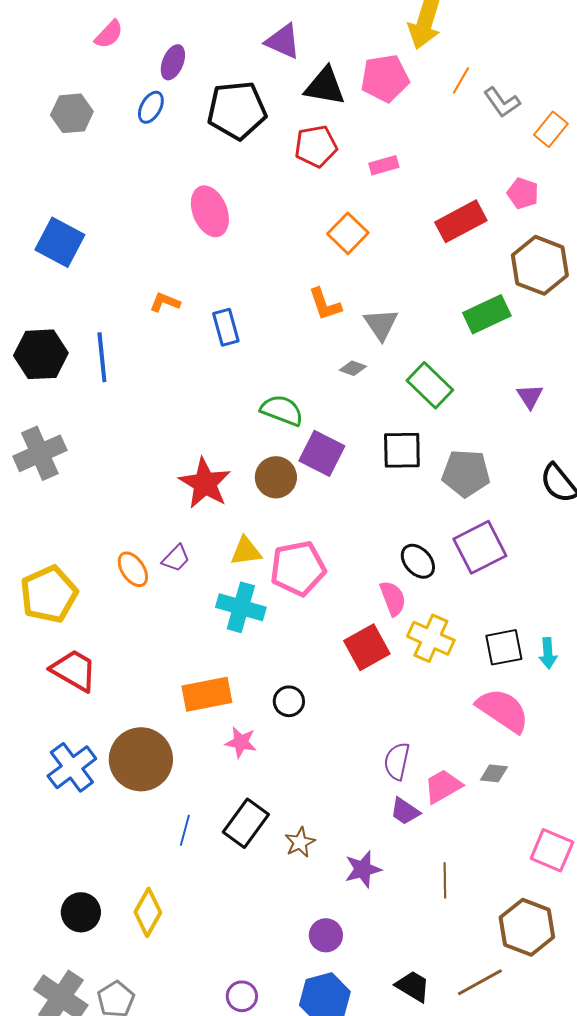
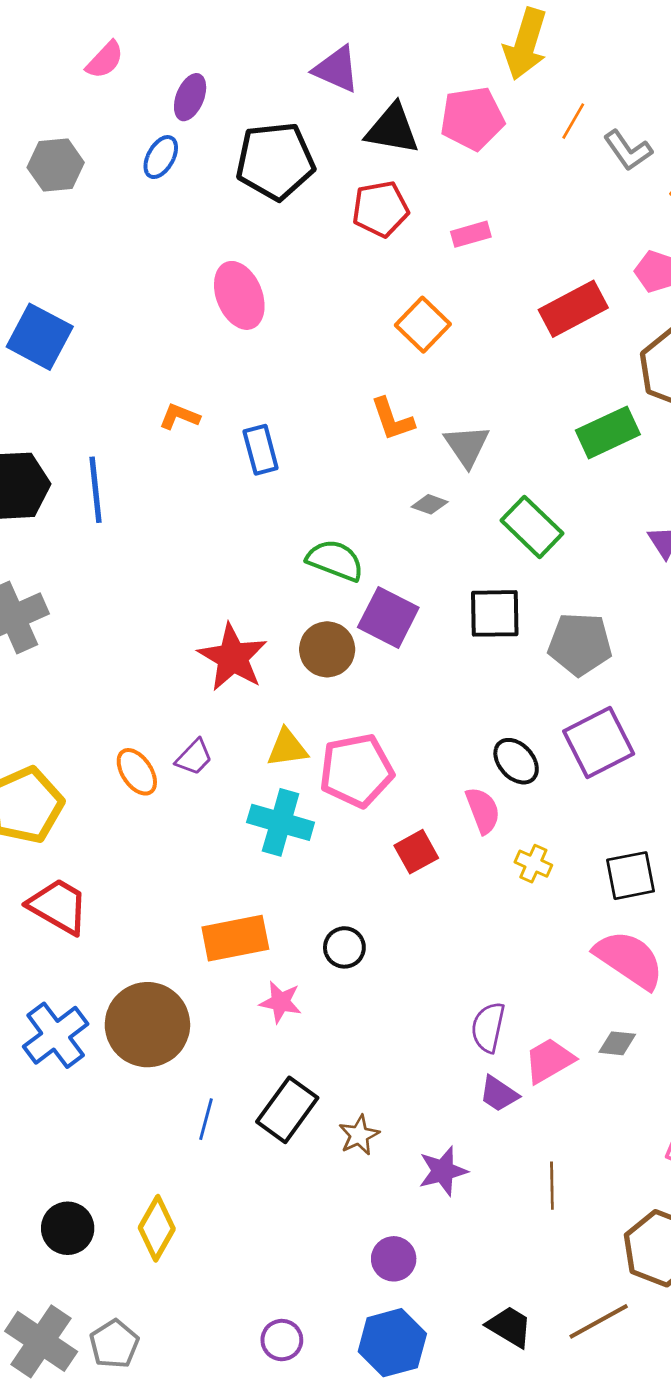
yellow cross: (431, 638) -> (533, 864), size x0.6
red square: (367, 647) -> (416, 852), moved, size x0.7

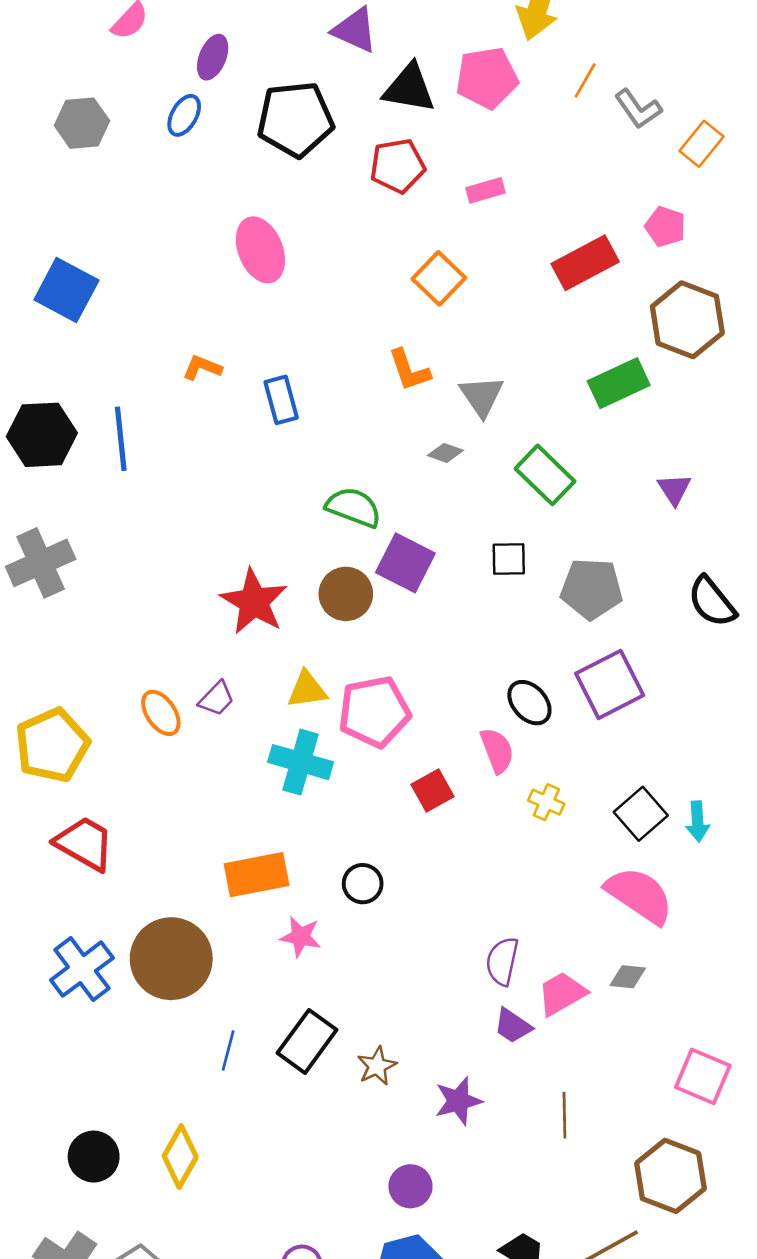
black square: (495, 613) -> (509, 559), size x0.7
black square: (631, 876) -> (641, 814), turned -30

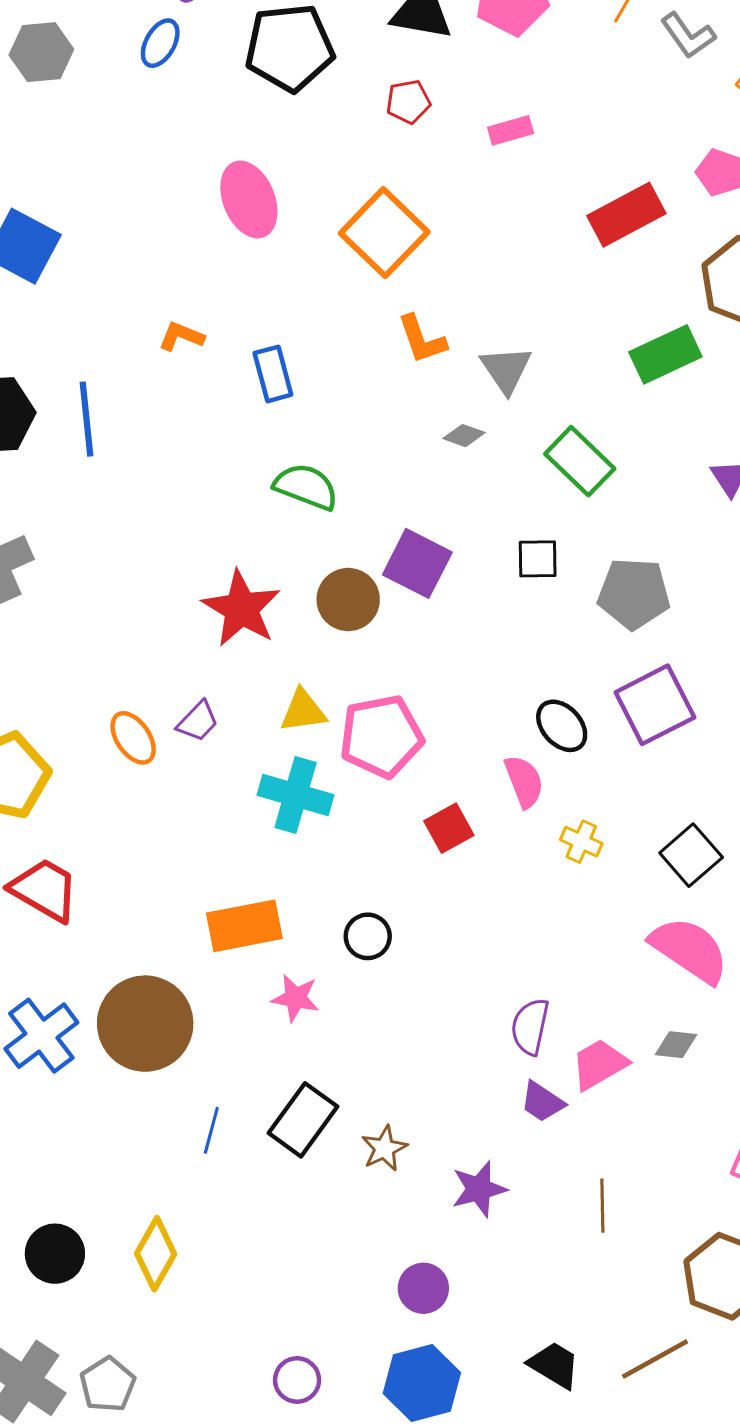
red pentagon: (398, 166) -> (408, 102), size x0.7
orange square: (439, 278) -> (384, 233), moved, size x1.4
green semicircle: (354, 507) -> (306, 487), moved

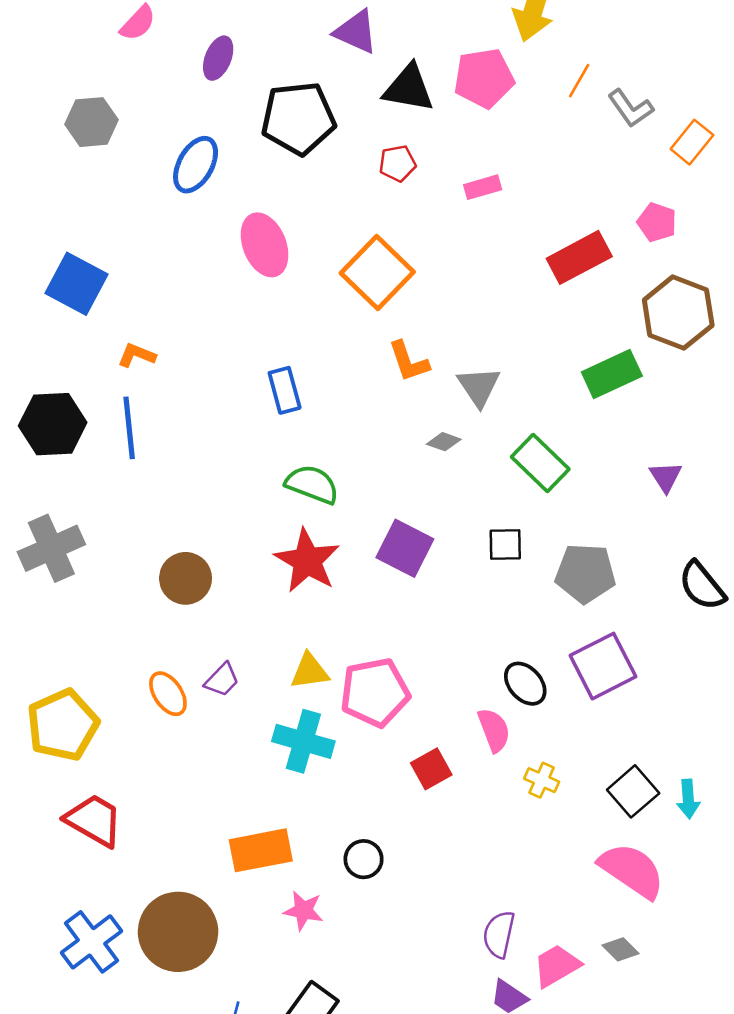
blue ellipse: (160, 43) -> (196, 165), moved, size x1.4
orange L-shape: (181, 336) -> (137, 355), moved
brown circle: (348, 600) -> (186, 578), moved
red star: (241, 609) -> (307, 561), moved
gray diamond: (676, 1045) -> (621, 949), turned 39

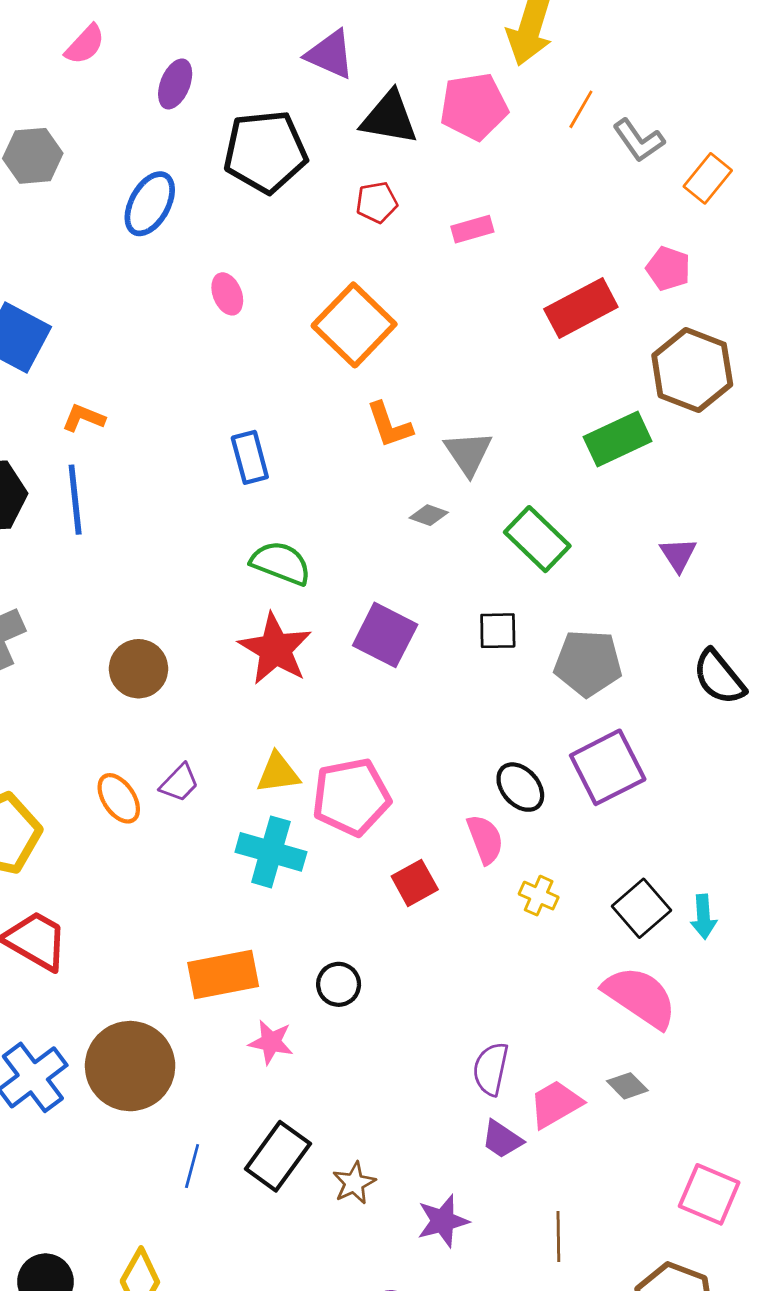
pink ellipse: (265, 245) -> (227, 294), size x0.6

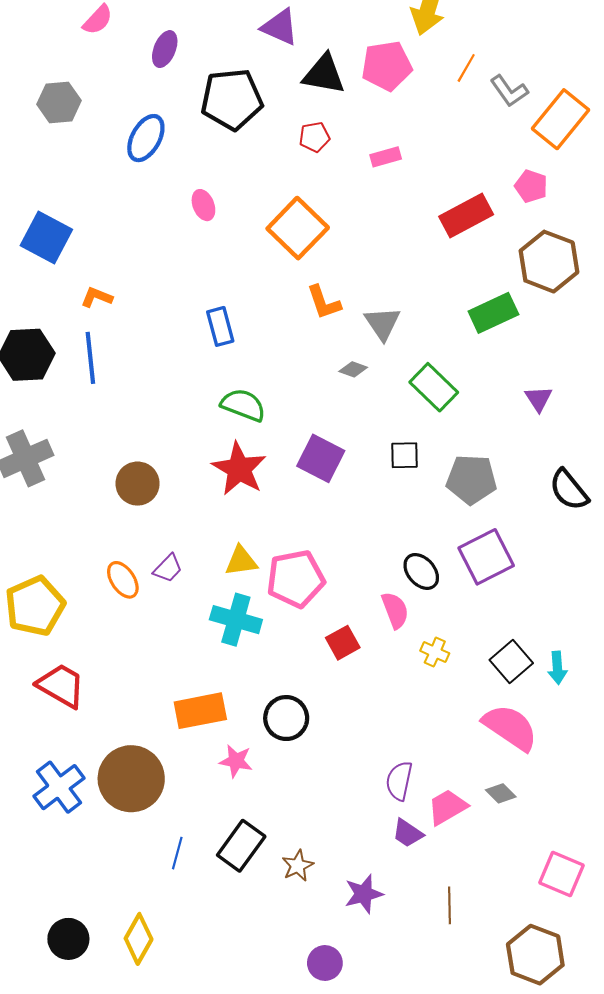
orange rectangle: (708, 178) -> (560, 119), size x1.6
black circle: (339, 984) -> (286, 718), size x1.4

